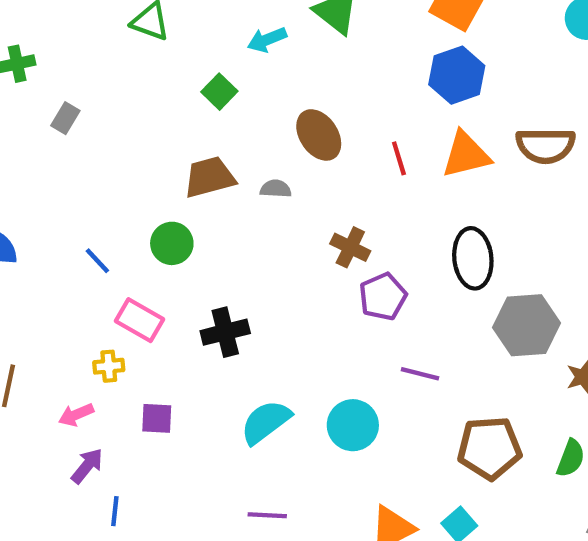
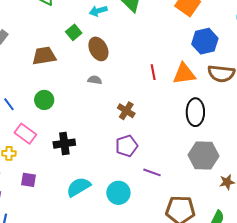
blue hexagon: (457, 75) -> (205, 41), moved
brown ellipse: (319, 135) -> (98, 49), moved
brown trapezoid: (209, 177) -> (44, 56), moved
black ellipse: (473, 258) -> (195, 112), moved
purple pentagon: (383, 297) -> (126, 146), moved

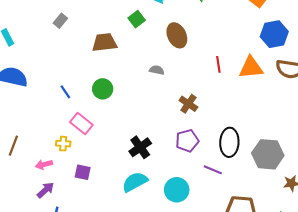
brown ellipse: (98, 49) -> (177, 35), moved
black ellipse: (195, 112) -> (229, 142), moved
black cross: (64, 144) -> (140, 147), moved, turned -30

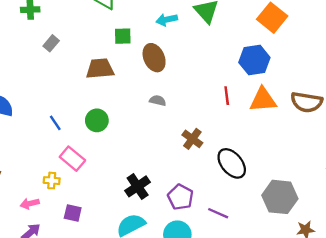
green square: (137, 19) -> (123, 36), moved, turned 35
blue hexagon: (274, 34) -> (254, 60), moved
brown ellipse: (177, 35) -> (154, 58), moved
purple pentagon: (187, 141) -> (180, 197), moved, turned -30
black ellipse: (229, 142) -> (232, 163), moved, turned -44

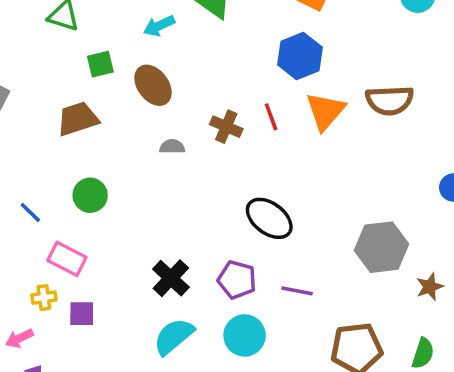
orange triangle: (263, 100) -> (325, 111), turned -32
brown cross: (192, 139) -> (226, 127), moved
black ellipse: (232, 163) -> (269, 218), moved
purple square: (73, 213) -> (82, 314), moved

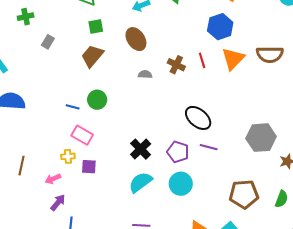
green square: (100, 64) -> (96, 27), moved
brown trapezoid: (78, 119) -> (92, 56), turned -35
blue line: (30, 212) -> (73, 107), moved, turned -32
purple line: (297, 291) -> (209, 147), moved

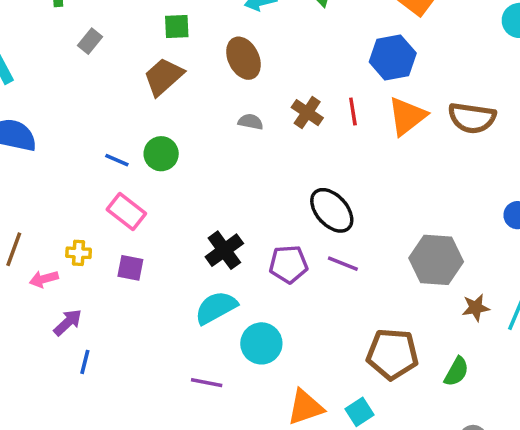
purple pentagon: (178, 152) -> (288, 264), turned -30
yellow cross: (68, 156) -> (79, 253), moved
pink arrow: (53, 179) -> (44, 279), moved
cyan circle: (181, 184) -> (261, 343), moved

